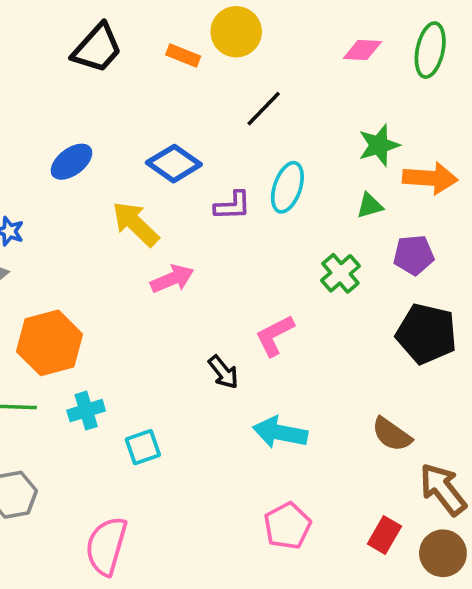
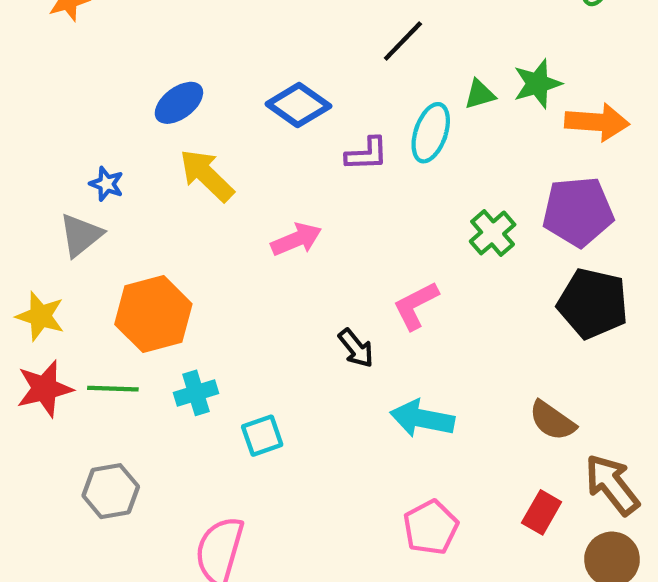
green triangle: (370, 206) -> (480, 94), moved
yellow arrow: (136, 224) -> (207, 175), moved
purple pentagon: (414, 255) -> (578, 212), size x1.5
red rectangle: (384, 535) -> (542, 512), moved

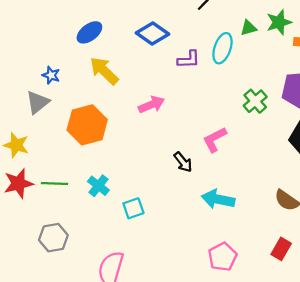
orange hexagon: (153, 314) -> (87, 125), moved
cyan cross: (196, 393) -> (98, 186), turned -35

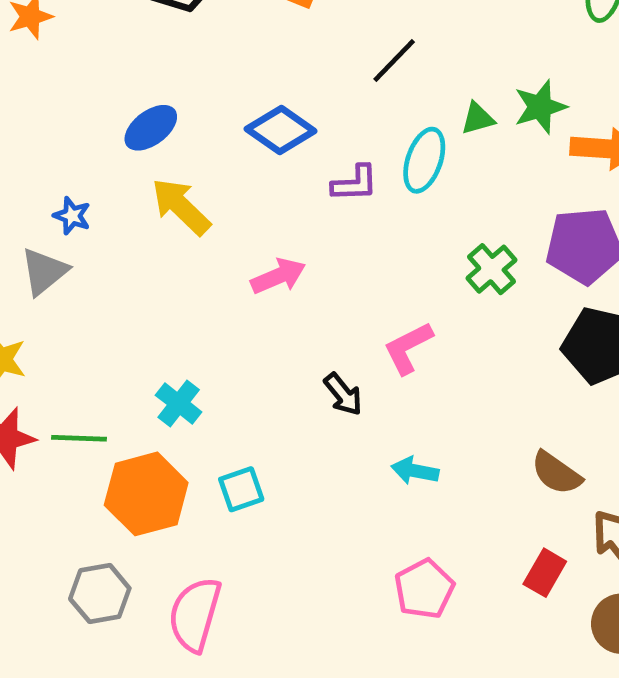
orange hexagon: (87, 125) -> (146, 494), moved
cyan cross: (98, 186) -> (179, 404), moved
cyan arrow: (218, 199) -> (415, 471), size x0.7
gray hexagon: (53, 238) -> (100, 594), moved

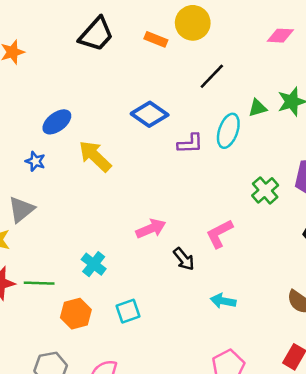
blue ellipse: (151, 128) -> (57, 122), moved
gray triangle: (44, 271) -> (21, 210), moved
pink arrow: (278, 276) -> (151, 229), moved
orange hexagon: (146, 494) -> (76, 314), size x0.7

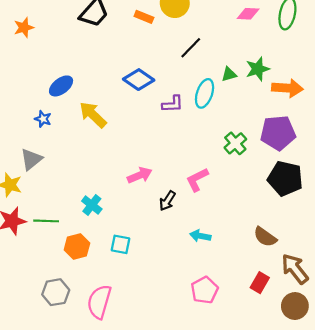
black arrow: (184, 259) -> (167, 201), turned 72
cyan square: (128, 311) -> (121, 244), turned 30

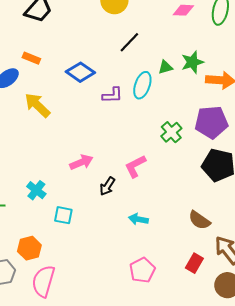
orange rectangle: (144, 17) -> (31, 58), moved
cyan square: (121, 244) -> (63, 215), moved
orange hexagon: (77, 246) -> (29, 248), moved

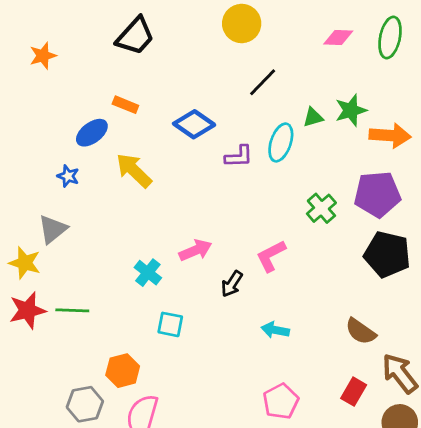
cyan cross: (36, 190) -> (148, 273), moved

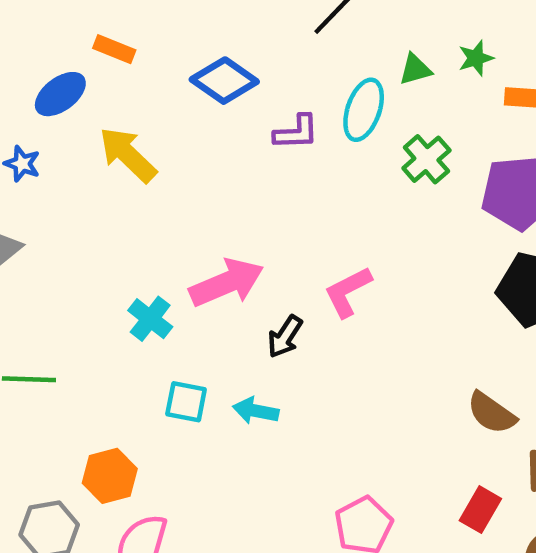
green star: (351, 110) -> (476, 58), size x0.7
green cross: (321, 208) -> (426, 159), moved
pink arrow: (195, 250) -> (227, 283), size x1.4
cyan arrow: (275, 330) -> (256, 411), moved

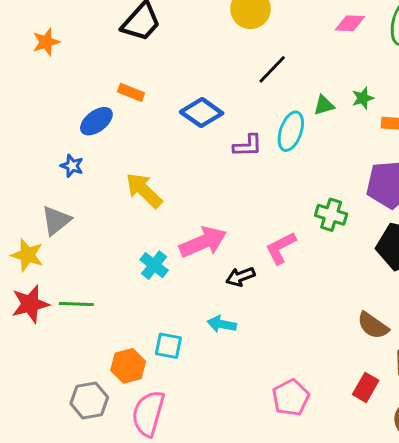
yellow arrow: (128, 155) -> (144, 190), moved
green cross: (426, 159) -> (331, 215), moved, turned -32
black arrow: (285, 337) -> (240, 277), turned 36
cyan square: (186, 402) -> (168, 346), moved

